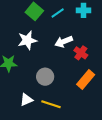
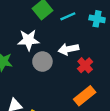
gray circle: (45, 77) -> (42, 62), moved

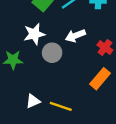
red cross: (85, 65) -> (105, 48), moved

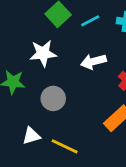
gray circle: (52, 53) -> (53, 98), moved

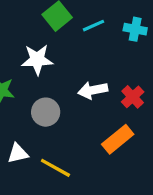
white arrow: (93, 62) -> (93, 90), moved

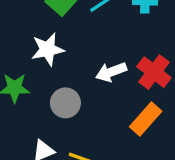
red cross: (133, 97) -> (154, 72), size x1.4

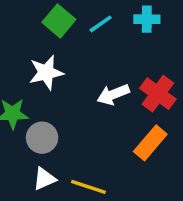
gray circle: (65, 103) -> (42, 138), moved

